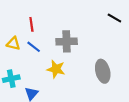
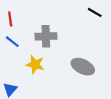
gray ellipse: (103, 71) -> (83, 67), turned -50

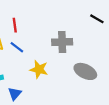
gray cross: (46, 36) -> (62, 42), moved

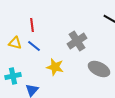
gray cross: (62, 42) -> (77, 41), turned -30

